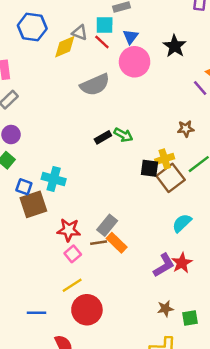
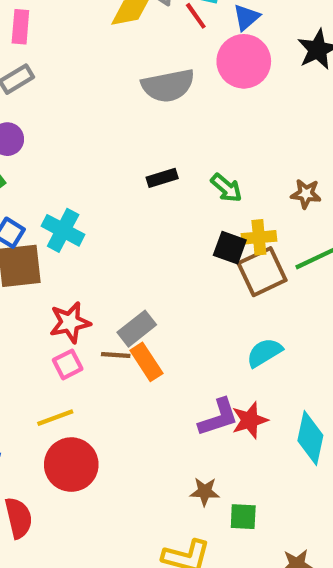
green arrow: (123, 135) -> (226, 188), moved
red star: (69, 230) -> (70, 322), turned -30

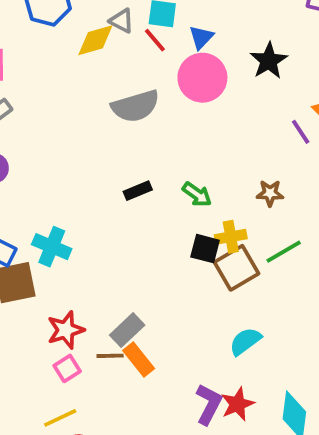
purple L-shape: (218, 417) -> (209, 404), turned -39

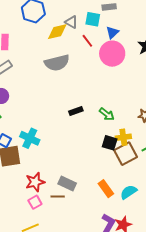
red line: (155, 40) -> (87, 41), moved
gray semicircle: (135, 106) -> (57, 63), moved
gray rectangle: (127, 330) -> (67, 183), turned 66
orange rectangle: (139, 360) -> (106, 189), moved

